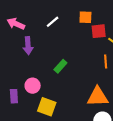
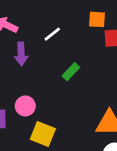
white line: (53, 22) -> (52, 34), moved
green rectangle: (60, 66) -> (71, 72), moved

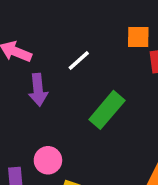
green rectangle: (71, 72) -> (107, 110), size x1.5

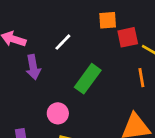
pink circle: (48, 160) -> (58, 113), moved

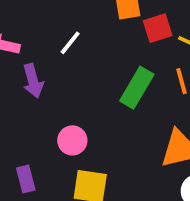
green rectangle: (88, 79) -> (137, 88), moved

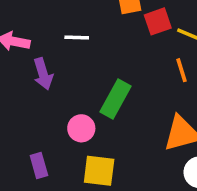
white line: (70, 43) -> (77, 37), turned 55
green rectangle: (137, 88) -> (116, 99), moved

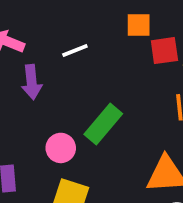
white line: (77, 37) -> (75, 51), turned -35

